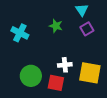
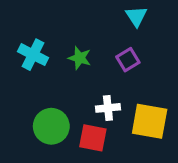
green star: (56, 26) -> (80, 58), moved
purple square: (87, 29) -> (128, 60), moved

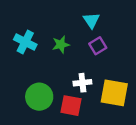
cyan triangle: (136, 16) -> (91, 20), moved
green star: (80, 58) -> (61, 45), turned -30

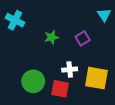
cyan triangle: (91, 20) -> (104, 15), moved
cyan cross: (25, 42) -> (15, 20), moved

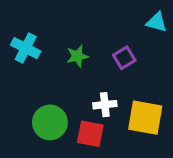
cyan triangle: (104, 15) -> (157, 22), turned -40
cyan cross: (15, 20) -> (26, 48), moved

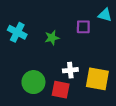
purple square: (124, 58) -> (83, 27), moved, turned 32

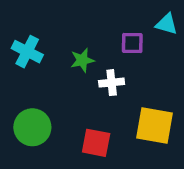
white cross: (70, 70) -> (112, 83), moved
green circle: (33, 82) -> (32, 127), moved

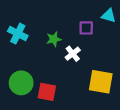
white cross: (112, 83) -> (73, 54), turned -32
red square: (96, 143) -> (47, 92), moved

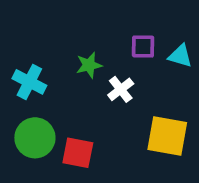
cyan triangle: (109, 16) -> (180, 56), moved
cyan cross: (18, 34) -> (29, 82), moved

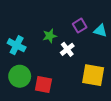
purple square: (143, 47) -> (80, 26), turned -32

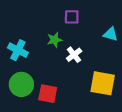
purple square: (80, 26) -> (72, 17), moved, turned 32

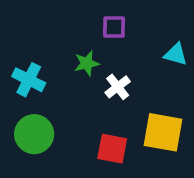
red square: (48, 94) -> (112, 149), moved

